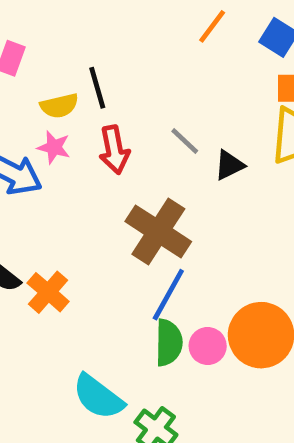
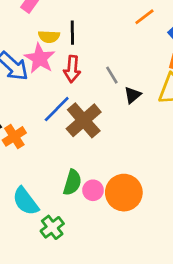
pink star: (54, 147) -> (40, 58), size x1.6
black triangle: (229, 165) -> (133, 95), turned -30
blue line: (168, 295) -> (57, 109), moved

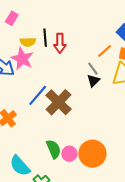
orange line: (144, 17) -> (105, 51), moved
red arrow: (72, 69) -> (60, 43), moved
gray line: (112, 75) -> (93, 69), moved
green semicircle: (72, 182) -> (54, 149), turned -36

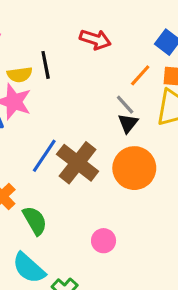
red arrow: (60, 43) -> (95, 39), moved, turned -66
green semicircle: (54, 149) -> (35, 221), moved
orange circle: (92, 154) -> (134, 168), moved

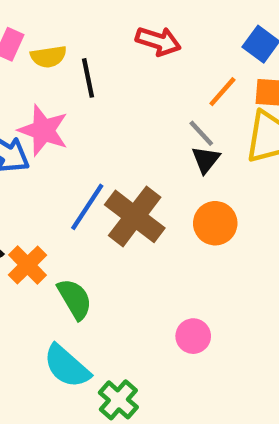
yellow semicircle: (20, 75) -> (49, 57), moved
orange circle: (134, 168) -> (215, 223), size x0.7
pink circle: (104, 241) -> (193, 336), moved

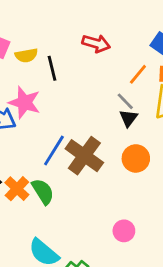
green semicircle: (75, 299) -> (43, 191), moved

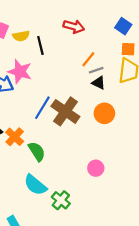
orange line: (138, 74) -> (88, 59), moved
gray line: (125, 101) -> (96, 70), turned -64
black triangle: (129, 118) -> (99, 83), turned -40
green semicircle: (43, 191) -> (37, 151), moved

